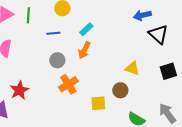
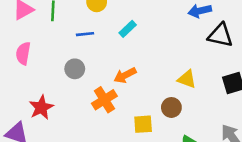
black triangle: (158, 34) -> (220, 35), turned -30
orange arrow: (84, 50) -> (125, 75), moved, turned 36
gray circle: (57, 60) -> (75, 69), moved

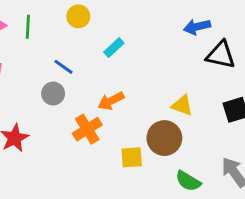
blue line: (85, 34) -> (63, 67), moved, turned 42
brown circle: (171, 107) -> (164, 138), size x1.5

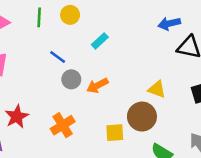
green line: (28, 27) -> (39, 17), moved
gray circle: (53, 94) -> (71, 79), moved
orange cross: (87, 129) -> (63, 125), moved

